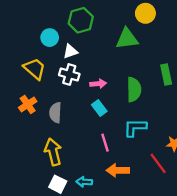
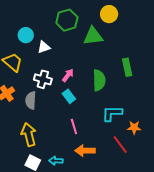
green hexagon: (81, 20) -> (67, 20), moved
white cross: (69, 74) -> (43, 79), moved
pink arrow: (98, 84) -> (68, 75), turned -48
cyan L-shape: (135, 128) -> (112, 113), moved

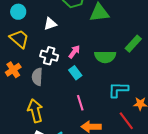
cyan circle: (26, 35) -> (18, 12), moved
green rectangle: (127, 67) -> (133, 44), turned 54
green semicircle: (99, 80) -> (105, 57), turned 90

